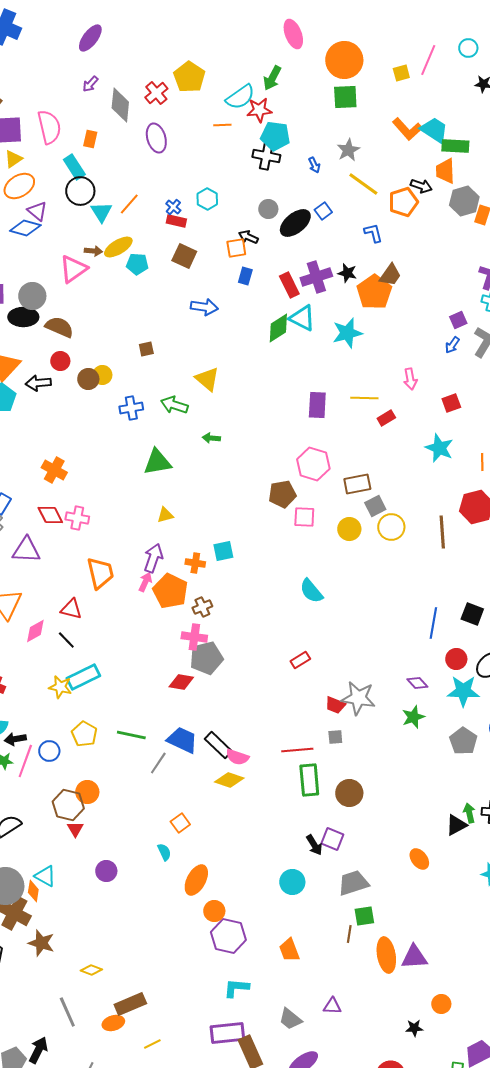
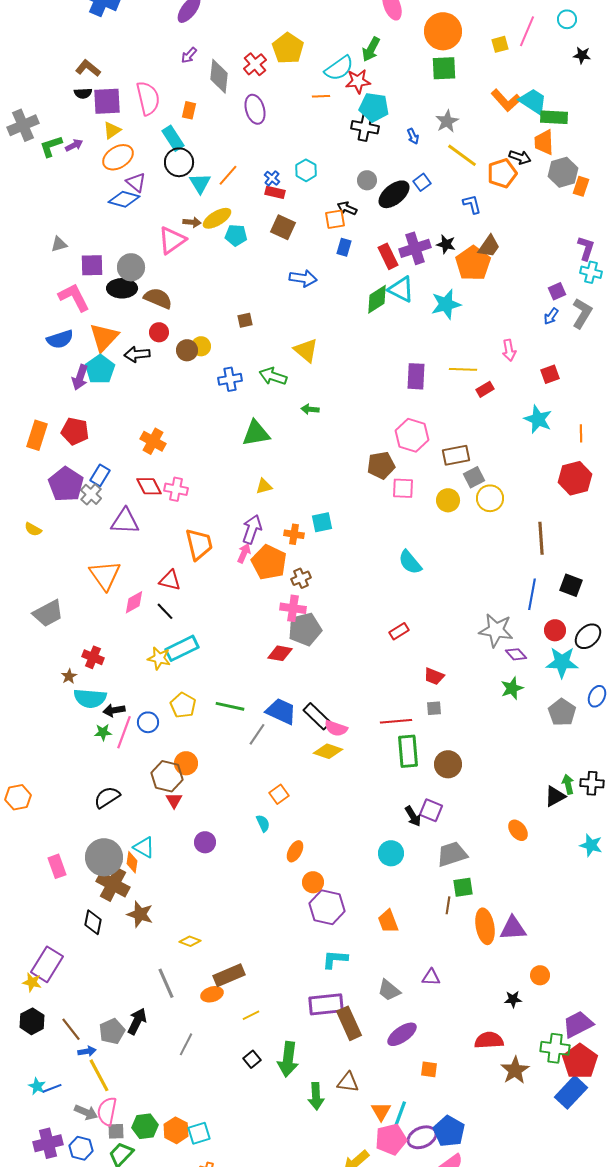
brown line: (442, 532) -> (541, 538), moved
gray star: (358, 698) -> (496, 630), moved
orange ellipse: (196, 880) -> (295, 851), size x0.7

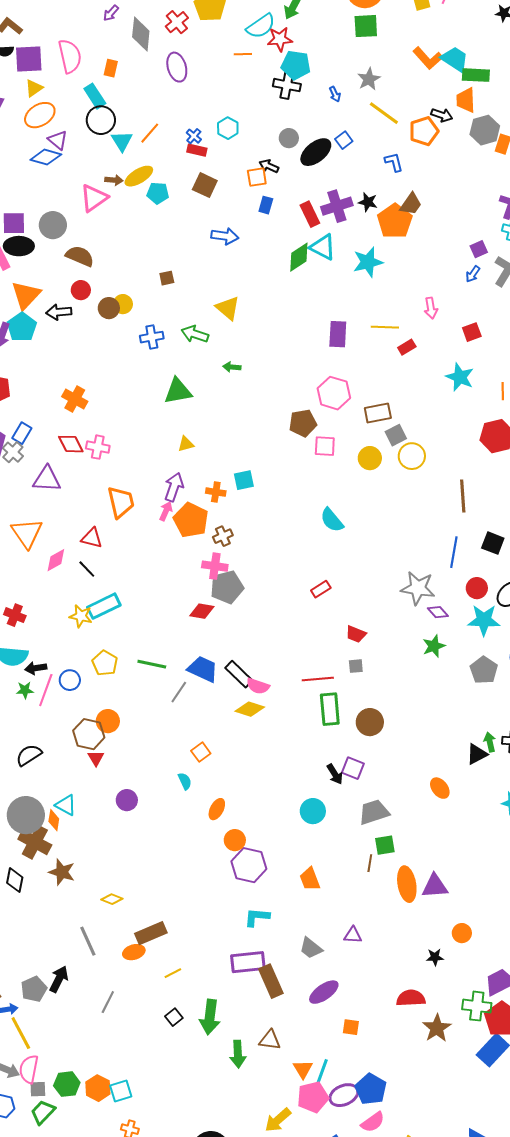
black ellipse: (122, 288) -> (19, 246), moved

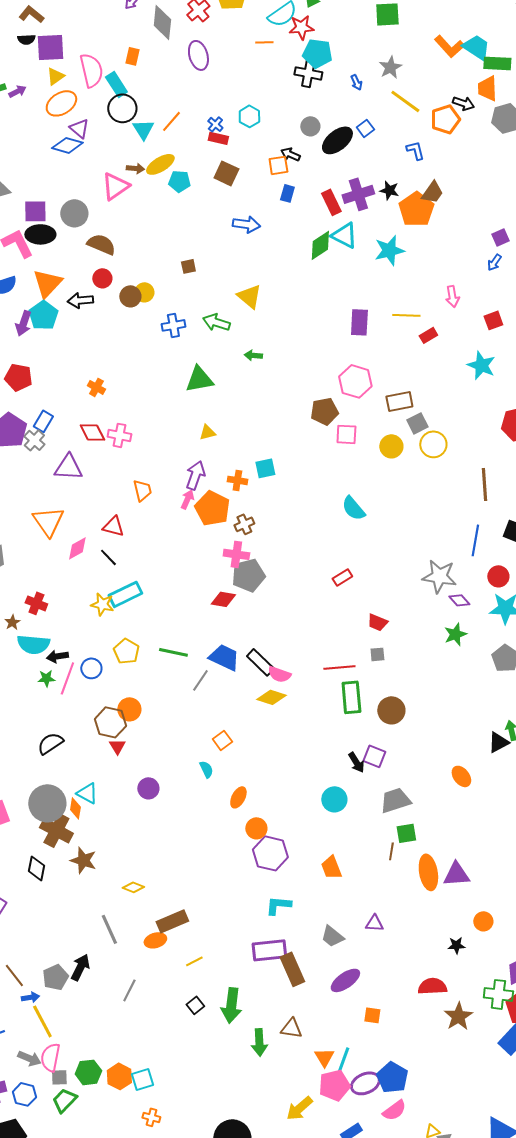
pink semicircle: (70, 56) -> (91, 70), moved
orange cross: (75, 399) -> (96, 387), size x0.7
orange trapezoid: (121, 502) -> (142, 490), size x0.7

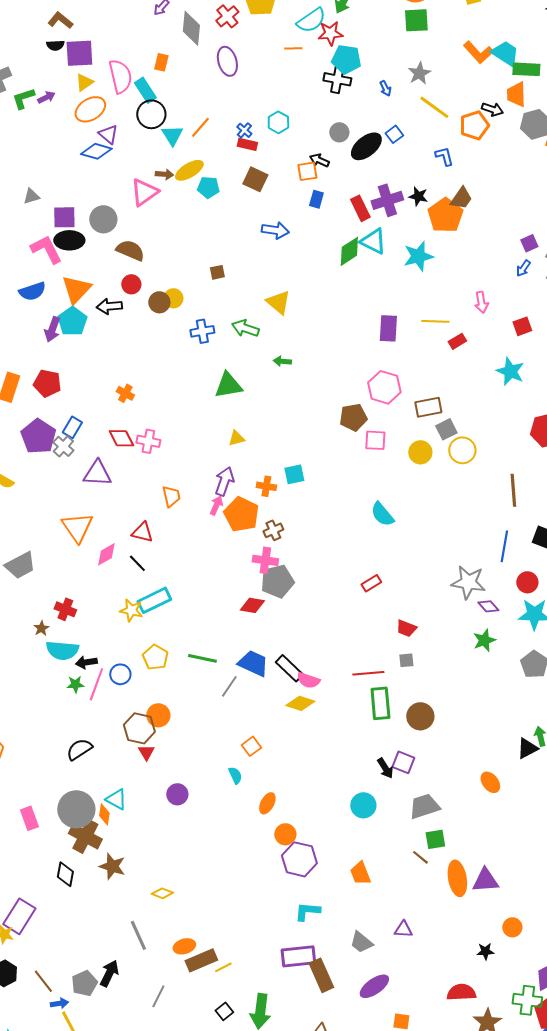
brown line: (391, 851) -> (420, 857), turned -60
brown rectangle: (172, 921) -> (201, 960), moved

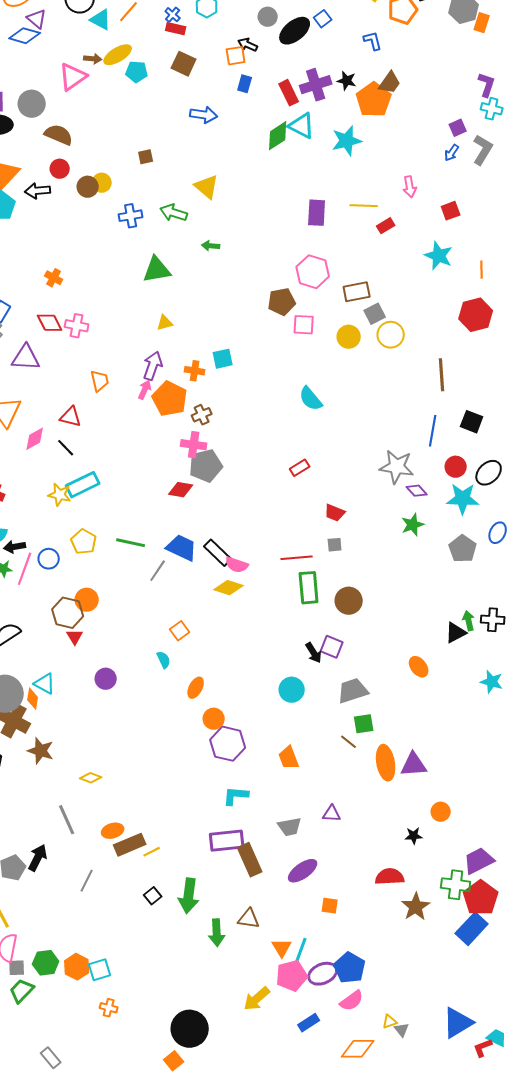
cyan triangle: (172, 135) -> (101, 20), turned -30
gray trapezoid: (361, 942) -> (290, 827), turned -50

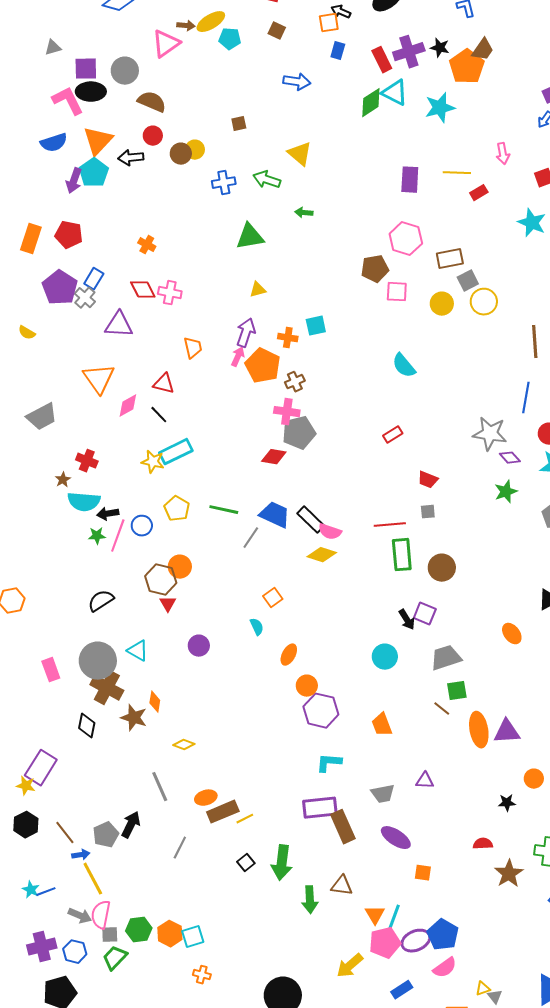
brown square: (184, 64) -> (277, 31), size x0.7
orange diamond: (33, 699) -> (155, 702), moved
purple ellipse: (303, 871) -> (396, 838), turned 68
red semicircle: (390, 877) -> (483, 844), size x0.7

